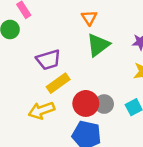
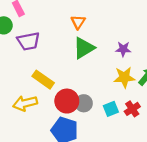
purple trapezoid: (48, 60) -> (28, 41), moved
yellow rectangle: (58, 83) -> (43, 80), turned 65

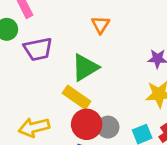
green triangle: (84, 48) -> (85, 67), moved
yellow rectangle: (43, 80) -> (77, 97), moved

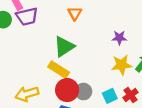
purple trapezoid: (38, 49) -> (27, 16), moved

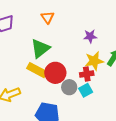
red circle: (67, 90) -> (55, 73), moved
gray circle: (83, 92) -> (69, 87), moved
red cross: (131, 95) -> (87, 74), moved, turned 32

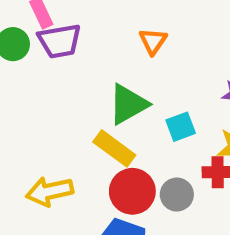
red circle: (55, 73) -> (132, 191), moved
cyan square: (86, 90) -> (181, 127), moved

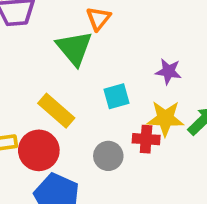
green triangle: (128, 104) -> (74, 48), moved, turned -45
red circle: (132, 191) -> (39, 150), moved

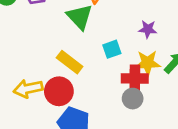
red cross: (146, 139) -> (135, 78), size x1.4
gray circle: (108, 156) -> (133, 99), moved

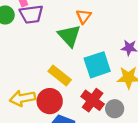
cyan square: (112, 49) -> (97, 65), size x1.6
red cross: (135, 78) -> (93, 100), moved, turned 35

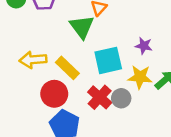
yellow arrow: (22, 98) -> (33, 60), moved
gray circle: (115, 109) -> (121, 98), moved

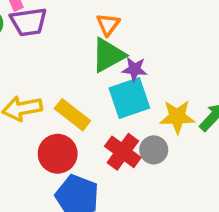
green triangle: (82, 27) -> (108, 55), moved, turned 44
purple star: (144, 46) -> (135, 69), moved

